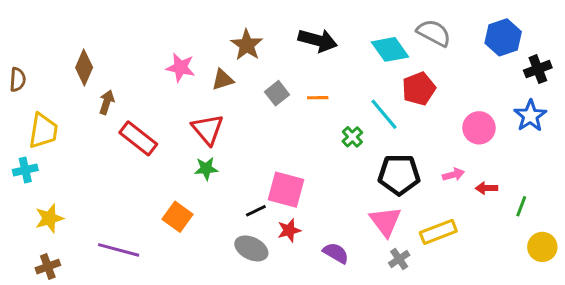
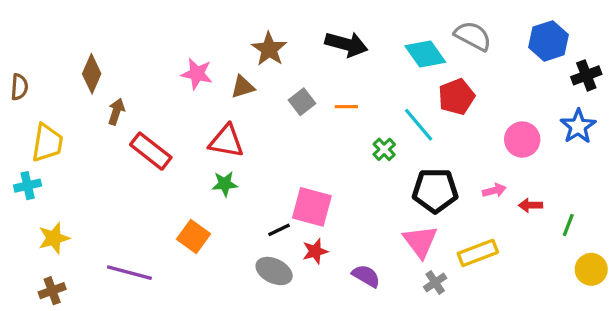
red triangle: (208, 129) -> (226, 141), turned -40

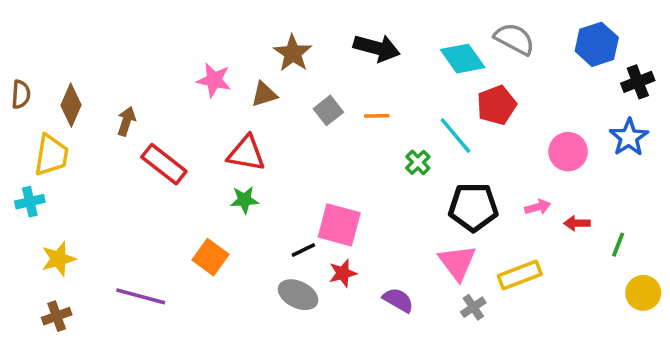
brown diamond: (92, 74) -> (71, 105), moved

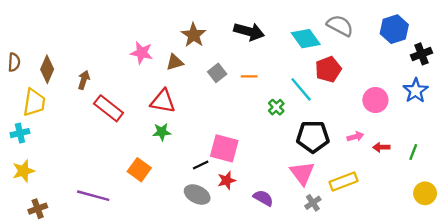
green line: (618, 245) -> (413, 152), moved
yellow star: (58, 259) -> (23, 171), moved

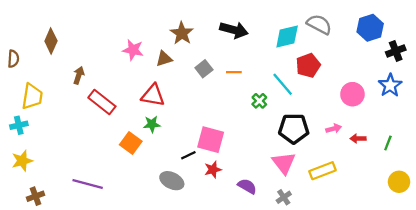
cyan diamond: (306, 39) -> (287, 37), turned -68
brown diamond: (47, 69) -> (51, 41), moved
orange square: (139, 170) -> (131, 143), moved
gray ellipse: (197, 194) -> (172, 181), moved
gray cross: (313, 203) -> (284, 197), moved

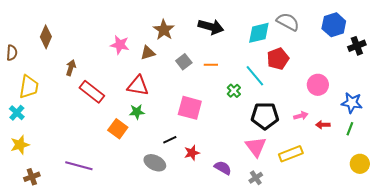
blue star: (390, 85) -> (352, 103), moved, turned -30
cyan cross: (19, 125) -> (17, 113), turned -35
pink square: (211, 140) -> (190, 108), moved

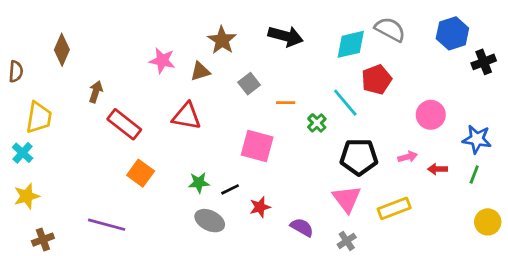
orange line: (211, 65) -> (286, 103), moved
green star: (137, 112) -> (199, 183), moved
orange square: (118, 129) -> (141, 173), moved

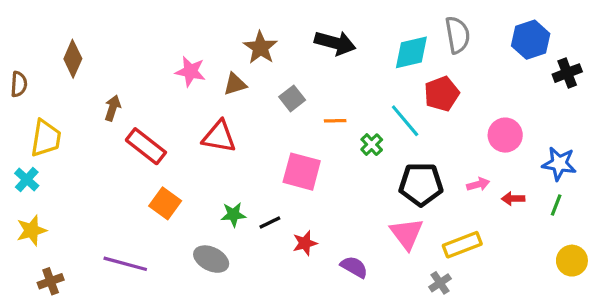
gray semicircle: (390, 29) -> (457, 35), turned 52
gray ellipse: (210, 221) -> (211, 259), moved
gray cross: (347, 241) -> (440, 283), moved

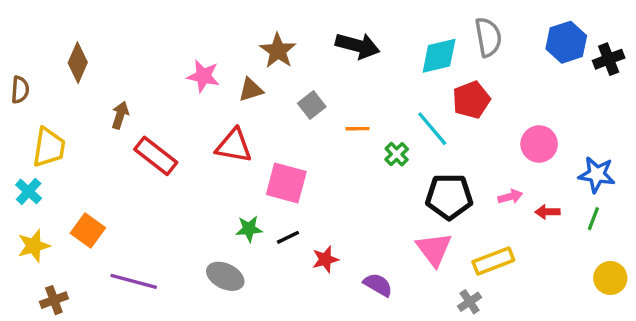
black cross: (567, 73) -> (609, 59), moved
pink square: (302, 172) -> (286, 183), moved
orange square: (165, 203) -> (88, 231), moved

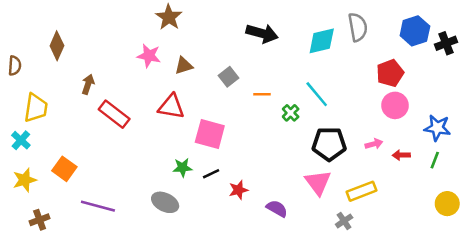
brown star: (278, 51) -> (169, 17), moved
red pentagon: (471, 100) -> (390, 73), moved

